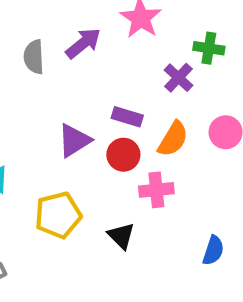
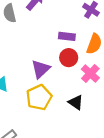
purple triangle: (74, 140) -> (41, 69), moved
pink cross: (156, 190) -> (90, 74), turned -30

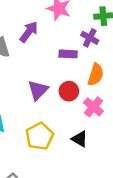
purple rectangle: (67, 36) -> (68, 54), moved
purple triangle: (41, 69) -> (38, 90), moved

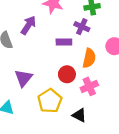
purple triangle: (38, 90) -> (23, 78), moved
pink cross: (93, 107) -> (89, 86), turned 30
yellow pentagon: (40, 136) -> (50, 101), moved

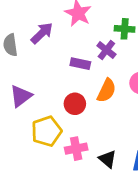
pink cross: (89, 86) -> (76, 149), moved
black triangle: (79, 115) -> (108, 159), moved

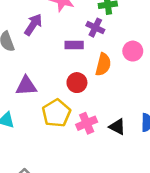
purple triangle: (21, 96) -> (26, 86), turned 45

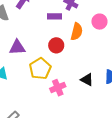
pink cross: (87, 123) -> (58, 88), moved

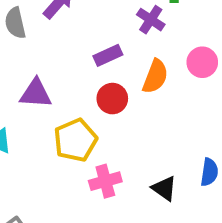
purple rectangle: (54, 16) -> (108, 55), moved, turned -32
black triangle: (87, 80) -> (164, 188), moved

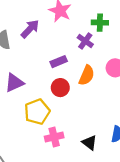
purple triangle: (36, 93) -> (14, 83), turned -30

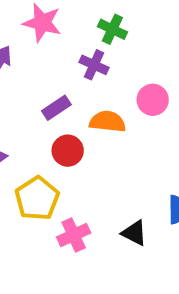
green cross: (100, 23) -> (112, 29), turned 35
orange semicircle: (87, 75) -> (108, 122), turned -96

